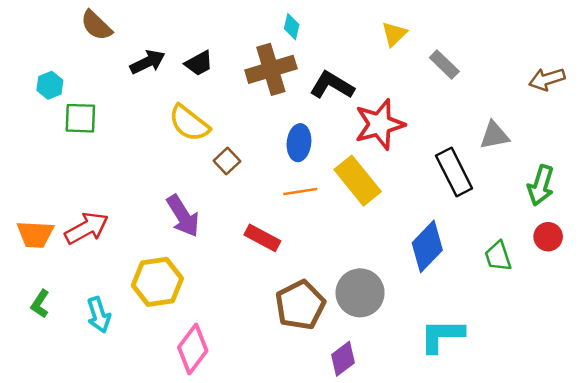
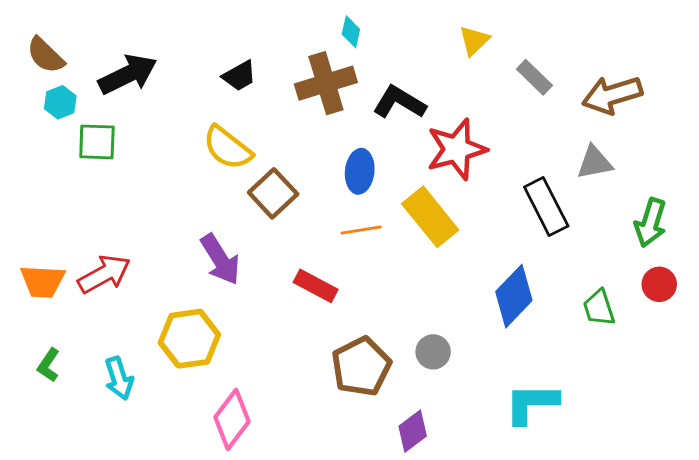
brown semicircle: (96, 25) -> (46, 55), moved
black arrow: (148, 62) -> (128, 74), moved, size x1.4
brown arrow: (547, 79) -> (612, 95), moved, size x1.4
brown square: (227, 161) -> (273, 193), size x1.5
gray circle: (360, 293) -> (433, 352), size x0.6

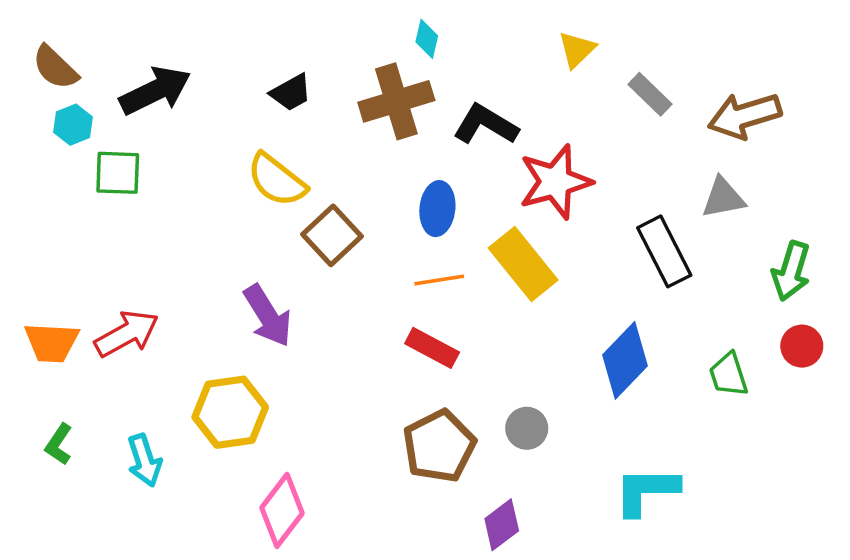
red rectangle: (316, 286) -> (432, 348), moved

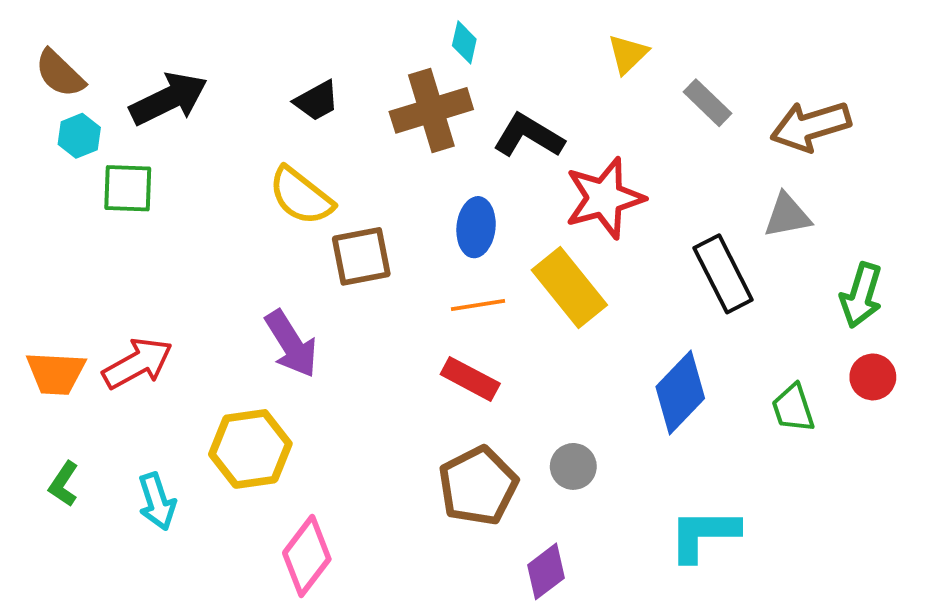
brown square: (332, 235) -> (361, 256), turned 32

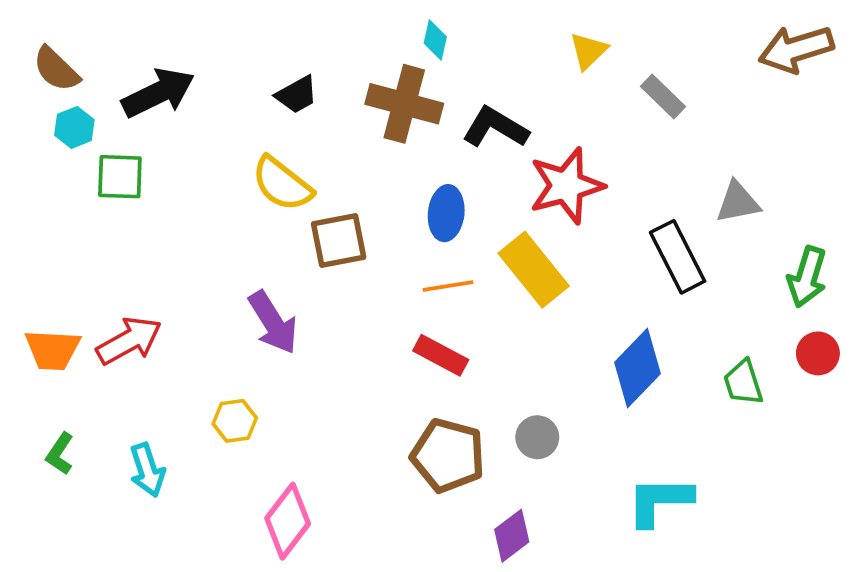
brown cross: (431, 110) -> (404, 104), turned 32
brown arrow: (811, 126) -> (796, 49), moved
yellow hexagon: (250, 449) -> (235, 421), size x0.6
brown pentagon: (478, 486) -> (448, 455), turned -30

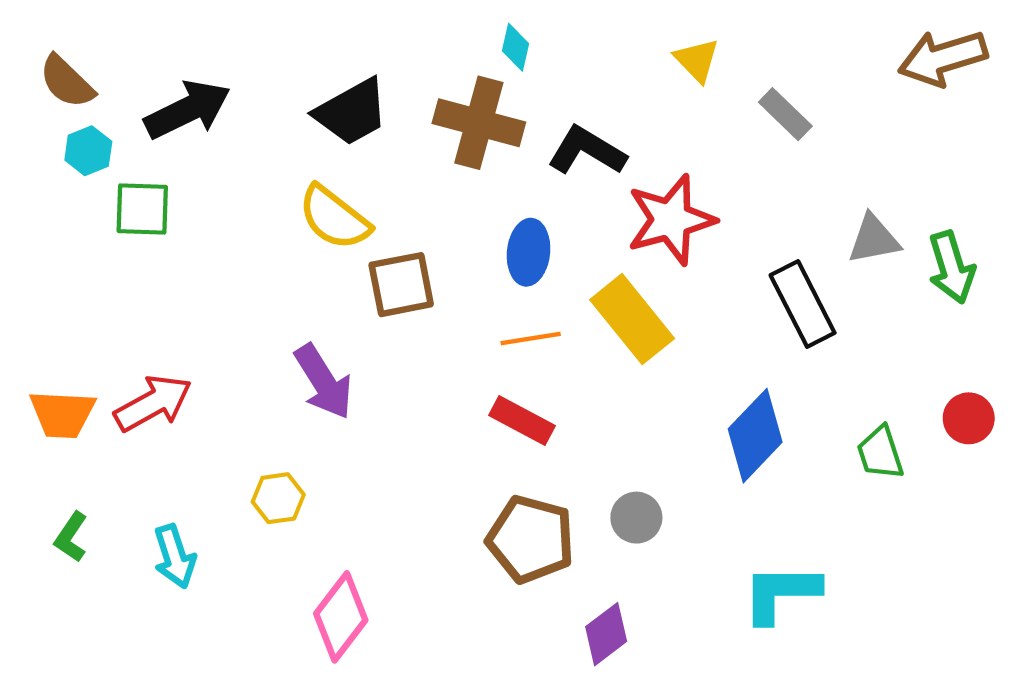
yellow triangle: (588, 51) -> (697, 60), turned -30
black trapezoid: (297, 95) -> (352, 112), size x1.5
green arrow: (807, 277) -> (951, 267), moved, turned -34

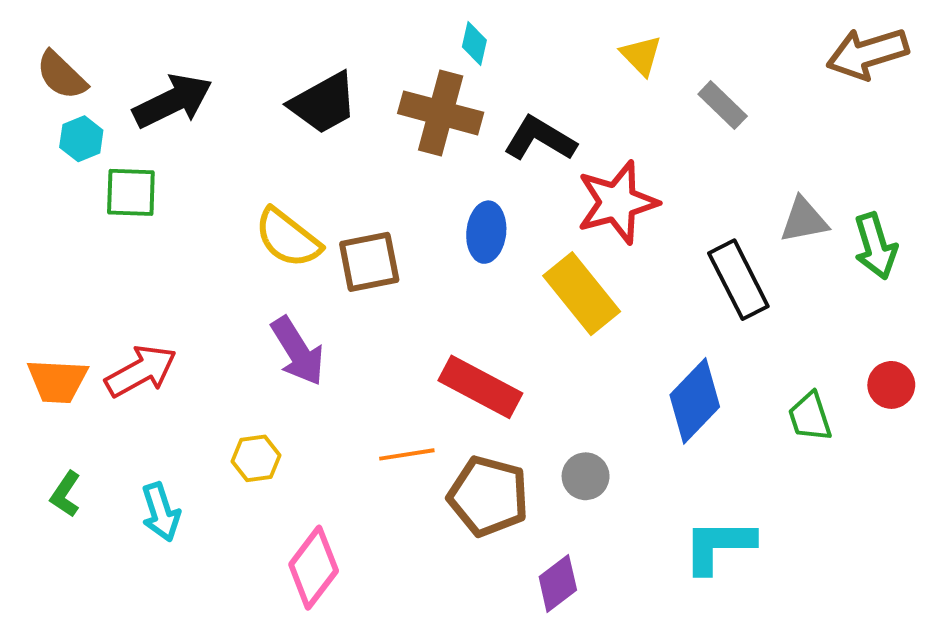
yellow semicircle: (334, 218) -> (288, 238), moved
orange line: (531, 338) -> (407, 454), moved
red rectangle: (522, 420) -> (480, 387), size x1.4

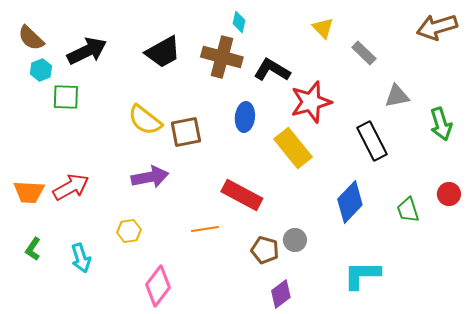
gray triangle: (804, 220) -> (397, 96), moved
purple arrow: (298, 351) -> (150, 177), turned -69
brown pentagon: (488, 496) -> (265, 250), moved, size x0.7

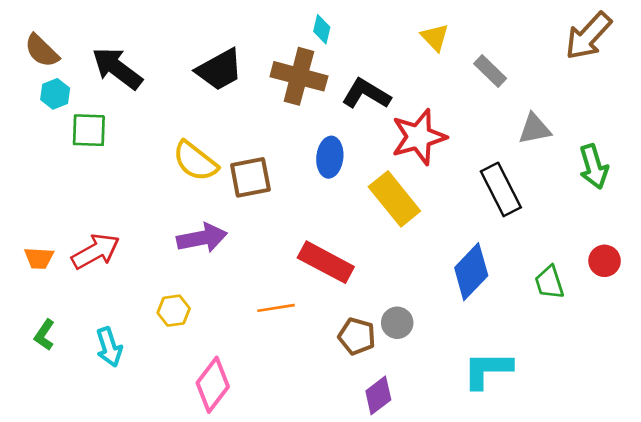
brown arrow: (437, 27) -> (588, 36), turned -30
black arrow: (87, 51) -> (117, 68), turned -117
orange trapezoid: (29, 192) -> (39, 258), size x0.7

